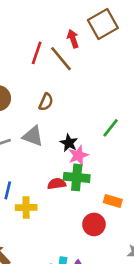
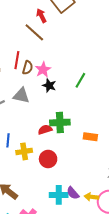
red line: (37, 53) -> (17, 60), moved
black star: (69, 143) -> (49, 85), moved
pink star: (78, 155) -> (43, 70), moved
red circle: (94, 224) -> (48, 159), moved

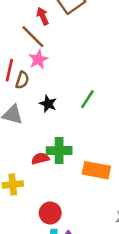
pink star: (43, 70) -> (38, 59), moved
orange rectangle: (90, 137) -> (96, 170), size x1.5
red circle: (48, 159) -> (50, 213), moved

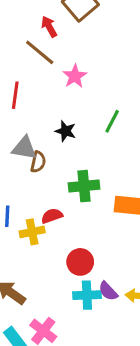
pink star: (38, 59) -> (75, 76), moved
brown semicircle: (22, 80) -> (38, 162), moved
red semicircle: (40, 159) -> (52, 216), moved

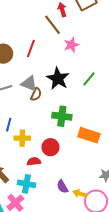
black star: (66, 131) -> (58, 79), size x1.6
red semicircle: (52, 216) -> (34, 162), moved
red circle: (80, 262) -> (50, 147), moved
cyan cross: (87, 295) -> (26, 184), moved

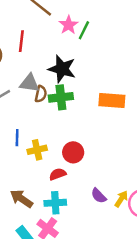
green line: (89, 79) -> (84, 30), moved
green cross: (62, 116) -> (61, 97), moved
orange rectangle: (89, 135) -> (112, 100), moved
yellow arrow: (80, 194) -> (121, 199), turned 120

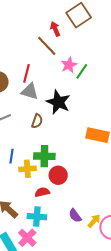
gray triangle: (29, 83) -> (30, 91), moved
green cross: (61, 97) -> (44, 156), moved

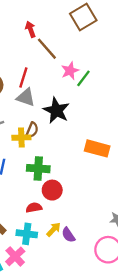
red arrow: (55, 29) -> (31, 29), moved
yellow cross: (27, 169) -> (21, 138), moved
yellow arrow: (94, 221) -> (54, 229), moved

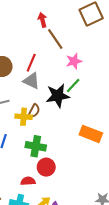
green line: (83, 78) -> (73, 85), moved
black star: (56, 110) -> (58, 96), turned 30

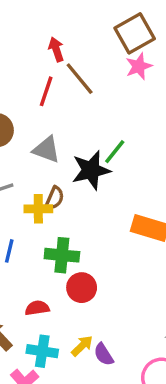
pink star: (74, 61) -> (139, 66), moved
red line: (31, 63) -> (46, 91), moved
red semicircle: (28, 181) -> (37, 308), moved

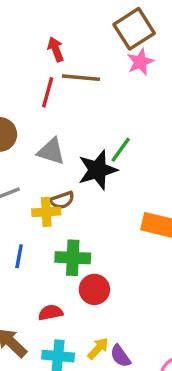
brown line: (80, 79) -> (81, 78), turned -42
brown semicircle: (55, 198) -> (62, 200), turned 50

